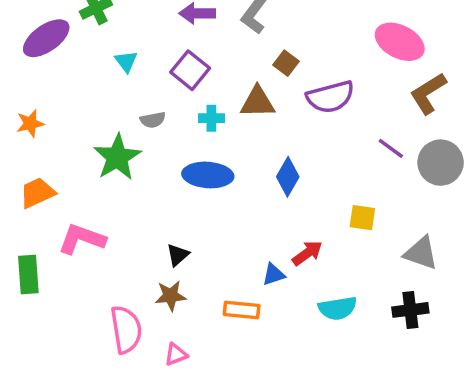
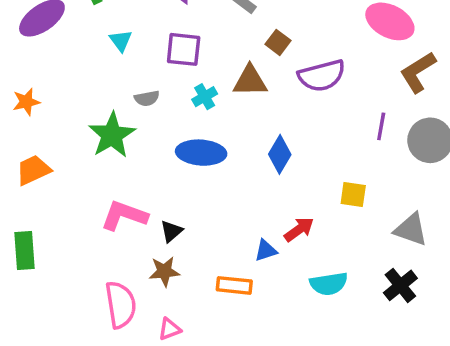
purple square: (190, 70) -> (184, 49), turned -33
cyan cross: (211, 118) -> (205, 97), turned -30
purple line: (391, 148) -> (381, 126), turned 64
pink L-shape: (82, 239) -> (124, 216), moved
black cross: (410, 310) -> (400, 285), turned -32

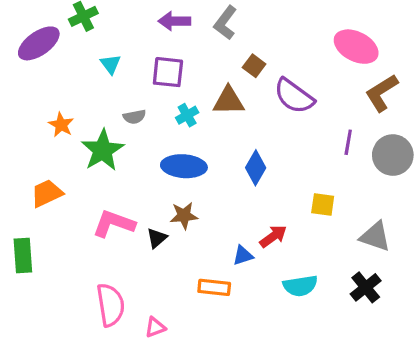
purple semicircle: (322, 76) -> (294, 96), turned 51
orange star: (26, 102) -> (61, 125), moved, turned -30
orange trapezoid: (33, 170) -> (47, 193), moved
brown star: (164, 271) -> (184, 216), moved

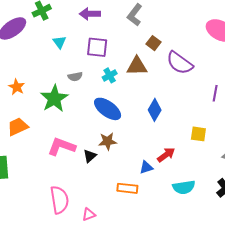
purple arrow: (174, 21) -> (90, 14), moved
orange star: (61, 125) -> (17, 87), moved
blue ellipse: (184, 166) -> (108, 109), turned 32

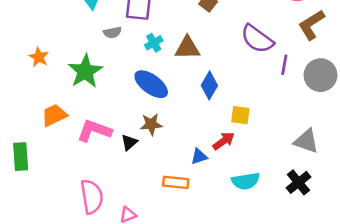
purple semicircle: (180, 63) -> (257, 39), moved
brown triangle: (137, 66) -> (187, 48), moved
gray semicircle: (75, 77) -> (112, 32), moved
orange trapezoid: (18, 127) -> (54, 115), moved
yellow square: (198, 134) -> (240, 115), moved

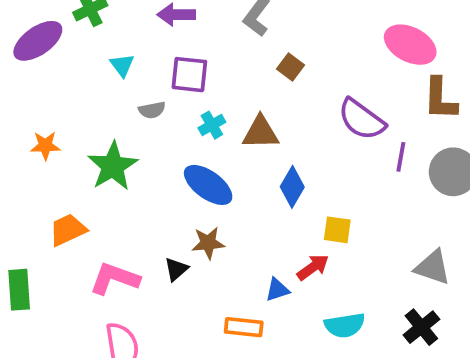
brown L-shape: (311, 25) -> (440, 99), turned -56
orange star: (39, 57) -> (45, 146), turned -30
pink L-shape: (94, 131) -> (115, 278), moved

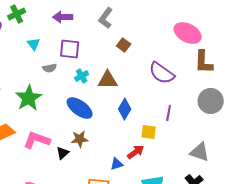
purple line: (401, 157) -> (169, 113), moved
pink L-shape: (115, 278) -> (37, 140), moved

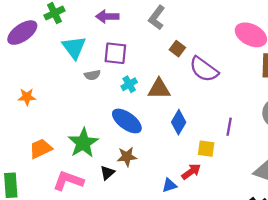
cyan triangle: (34, 44) -> (74, 47), size x1.6
purple semicircle: (162, 73) -> (204, 69), moved
green star: (29, 98) -> (83, 143), moved
pink L-shape: (37, 140) -> (68, 181), moved

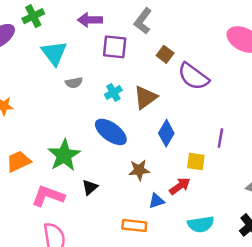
purple square: (115, 53) -> (115, 47), moved
brown triangle: (159, 89) -> (145, 97), turned -35
brown star: (127, 157) -> (139, 170), moved

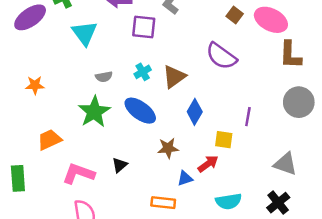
brown square: (165, 54) -> (235, 15), moved
gray semicircle: (74, 83) -> (104, 77), moved
green star: (64, 155) -> (94, 112), moved

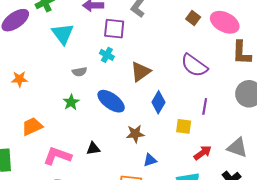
purple semicircle: (221, 56) -> (194, 65), moved
cyan cross: (143, 72) -> (107, 55), moved, turned -32
green star: (94, 112) -> (71, 102), size x0.6
red arrow: (208, 164) -> (203, 153), moved
black triangle: (120, 165) -> (93, 149), turned 32

